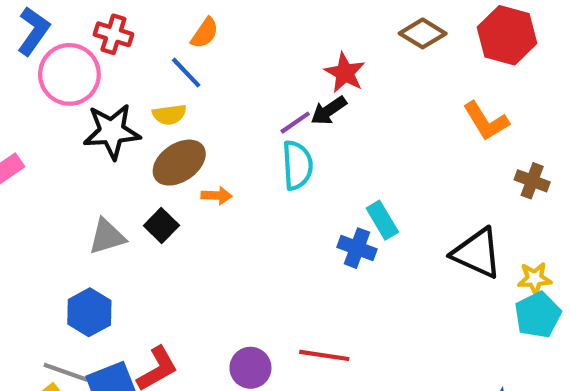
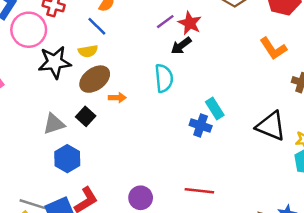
purple line: (295, 123) -> (165, 22), moved
blue hexagon: (89, 312) -> (67, 159), moved
red line: (324, 355) -> (199, 191), moved

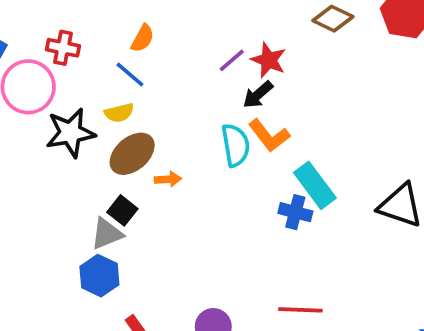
orange L-shape: (273, 49) -> (269, 136), moved
cyan rectangle: (215, 109) -> (315, 185), size x1.4
gray triangle: (54, 124) -> (107, 234), moved

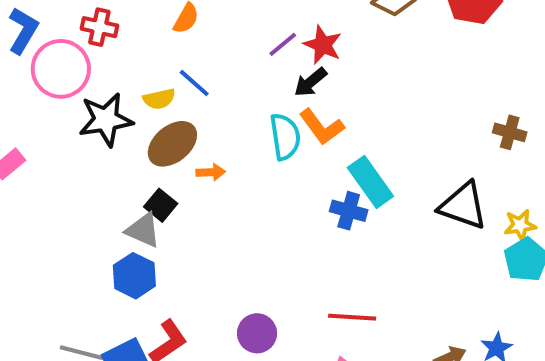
blue line: (130, 75) -> (194, 83), moved
gray triangle: (107, 234) -> (143, 230), turned 45

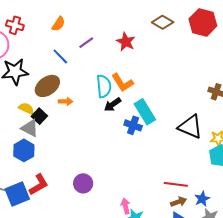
purple line: (283, 44) -> (86, 43), moved
black arrow: (310, 82) -> (113, 105), moved
yellow semicircle: (159, 99) -> (26, 108), moved, turned -147
red line: (352, 317) -> (176, 184), moved

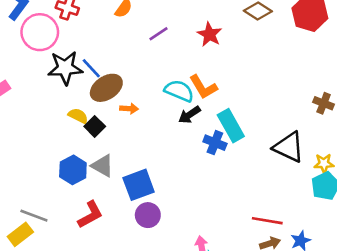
blue line: (60, 56) -> (91, 68), moved
cyan semicircle: (104, 86) -> (179, 91), turned -65
gray triangle: (30, 128) -> (102, 166), moved
blue square: (17, 194) -> (139, 185), moved

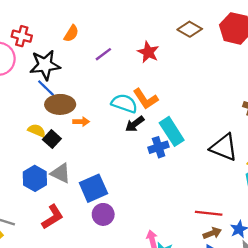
black star: (65, 68) -> (45, 65), moved
brown ellipse: (106, 88) -> (60, 104), turned 36
blue cross: (215, 143) -> (159, 147), turned -36

